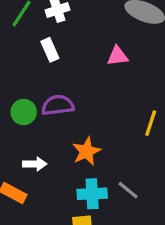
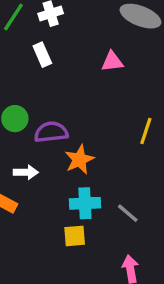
purple semicircle: (58, 105) -> (51, 132), moved
gray line: (128, 190) -> (128, 213), moved

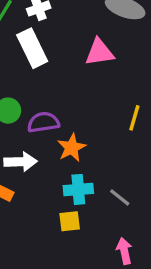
white rectangle: (42, 55) -> (32, 48), size x1.6
pink triangle: (112, 61) -> (99, 52), size x1.4
white arrow: (26, 172) -> (21, 162), size x1.4

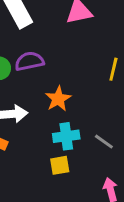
purple semicircle: (43, 122) -> (29, 61), moved

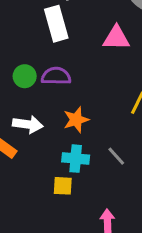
gray line: (104, 142) -> (116, 156), moved

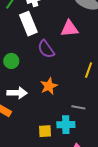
purple semicircle: (56, 76) -> (46, 49), moved, turned -120
gray line: (116, 156) -> (78, 107), turned -32
cyan cross: (76, 159) -> (66, 125), moved

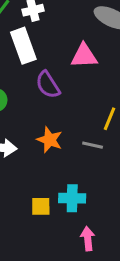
orange star: (49, 86) -> (50, 140), turned -30
gray line: (78, 107) -> (93, 145), moved

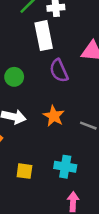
yellow square: (41, 206) -> (24, 171), moved

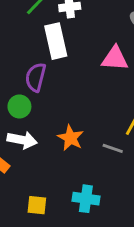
purple semicircle: (59, 71) -> (36, 77), moved, turned 40
green circle: (14, 77) -> (19, 107), moved

